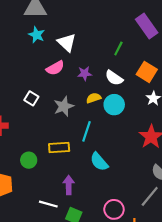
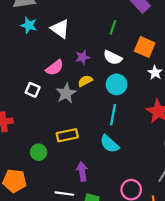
pink semicircle: (55, 68) -> (55, 68), moved
yellow semicircle: (94, 98) -> (85, 81), moved
cyan line: (87, 131) -> (113, 115), moved

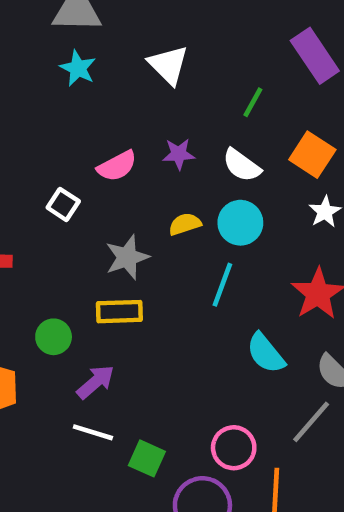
white triangle: (60, 29) -> (168, 65), moved
yellow semicircle: (85, 81) -> (185, 224), moved
gray star: (66, 93) -> (127, 257), moved
cyan semicircle: (109, 144) -> (266, 353), moved
purple arrow: (82, 172) -> (96, 382), moved, turned 48

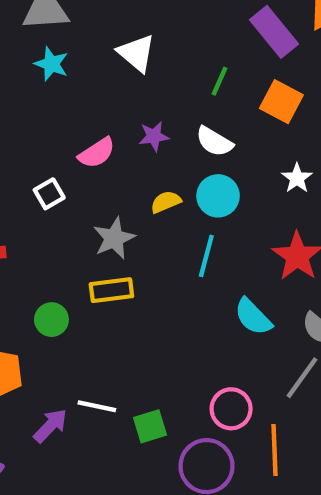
orange square: (312, 155) -> (281, 102), moved
white square: (63, 204) -> (49, 194), turned 32
purple arrow: (96, 382) -> (50, 426), moved
green square: (147, 458) -> (150, 426), turned -36

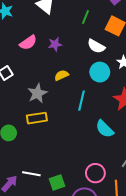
white semicircle: (214, 141) -> (96, 46), moved
pink semicircle: (97, 153) -> (28, 43), moved
cyan circle: (218, 196) -> (100, 72), moved

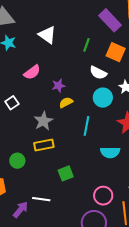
purple star: (55, 44) -> (59, 86), moved
cyan semicircle: (105, 129) -> (110, 152), turned -42
green square: (57, 183) -> (66, 173), moved

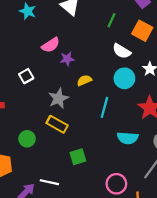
purple star: (59, 86) -> (67, 59), moved
yellow rectangle: (44, 145) -> (57, 124), turned 36

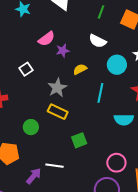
white semicircle: (122, 51) -> (98, 41), moved

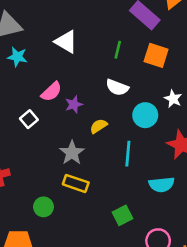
white square: (26, 69) -> (29, 119), moved
green square: (79, 140) -> (122, 215), moved

